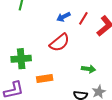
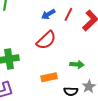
orange rectangle: (45, 79) -> (49, 77), moved

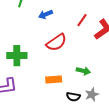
blue arrow: (48, 14) -> (45, 14), moved

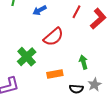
green cross: (17, 56) -> (27, 57), moved, turned -36
green arrow: (83, 71) -> (83, 62), turned -112

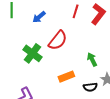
green cross: (27, 57) -> (32, 53), moved

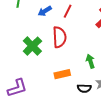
red line: (76, 11) -> (68, 11), moved
red semicircle: (58, 40) -> (60, 37), turned -50

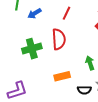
blue arrow: (45, 11) -> (34, 13), moved
green cross: (32, 46) -> (32, 49), turned 30

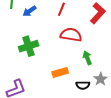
red semicircle: (59, 39) -> (71, 35), moved, turned -75

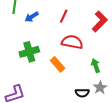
green arrow: (87, 58) -> (96, 66), moved
orange rectangle: (60, 72) -> (58, 64), moved, turned 63

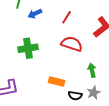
orange rectangle: (58, 64) -> (57, 82), moved, turned -42

